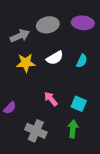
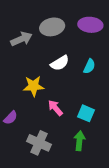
yellow star: (26, 63) -> (34, 86), moved

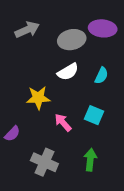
gray ellipse: (52, 27) -> (72, 40), moved
gray arrow: (21, 39) -> (27, 30), moved
cyan square: (86, 113) -> (94, 115), moved

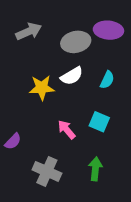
yellow star: (38, 98) -> (42, 88), moved

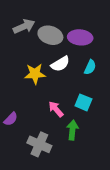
purple ellipse: (108, 30) -> (80, 37), moved
gray ellipse: (76, 42) -> (50, 35), moved, turned 30
green arrow: (95, 169) -> (72, 130), moved

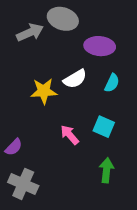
gray ellipse: (50, 35) -> (63, 19), moved
green arrow: (72, 130) -> (106, 170), moved
gray cross: (39, 144) -> (23, 184), moved

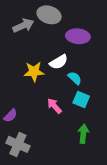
cyan semicircle: (112, 83) -> (75, 78), moved, turned -72

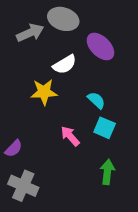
purple ellipse: (78, 36) -> (100, 47), turned 40
white semicircle: (59, 62) -> (65, 64), moved

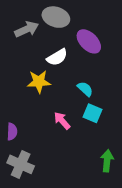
purple semicircle: (14, 149) -> (12, 132), turned -42
green arrow: (107, 172) -> (107, 161), moved

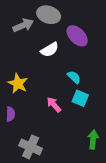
yellow star: (39, 82) -> (18, 83), moved, turned 30
gray cross: (21, 164) -> (31, 147), moved

